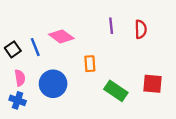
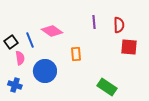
pink semicircle: (20, 78) -> (20, 58), moved
red square: (153, 84) -> (129, 47), moved
green rectangle: (116, 91) -> (107, 87), moved

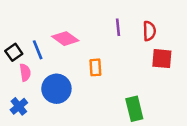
blue cross: (15, 85) -> (19, 106), turned 32
green rectangle: (107, 87) -> (134, 109), turned 42

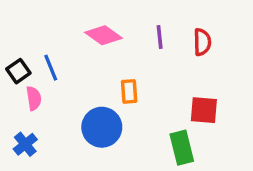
pink diamond: (65, 39) -> (104, 35), moved
red square: (162, 59) -> (204, 110), moved
blue circle: (56, 89) -> (102, 127), moved

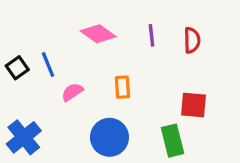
pink semicircle: (34, 98) -> (72, 92), moved, turned -115
blue circle: (102, 127) -> (109, 137), moved
blue cross: (25, 144) -> (24, 137), size x1.5

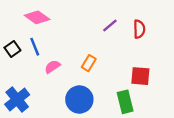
pink diamond: (98, 34) -> (37, 17), moved
purple line: (152, 35) -> (110, 26), turned 56
orange rectangle: (122, 87) -> (89, 63), turned 35

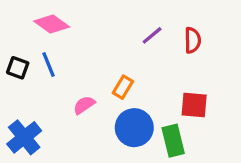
black square: (12, 49) -> (18, 68), turned -35
pink semicircle: (52, 67) -> (84, 105), moved
blue circle: (79, 99) -> (134, 128), moved

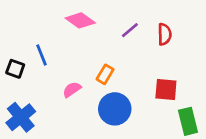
pink diamond: (52, 24) -> (80, 20), moved
black square: (18, 68) -> (15, 69), moved
green rectangle: (173, 141) -> (188, 121), moved

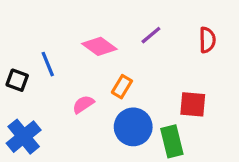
pink diamond: (80, 20) -> (99, 46), moved
red semicircle: (165, 34) -> (207, 40), moved
green rectangle: (188, 121) -> (172, 141), moved

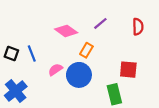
blue line: (48, 64) -> (32, 53), moved
orange rectangle: (122, 87) -> (86, 50), moved
blue circle: (133, 127) -> (79, 75), moved

